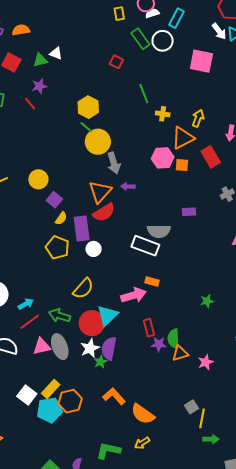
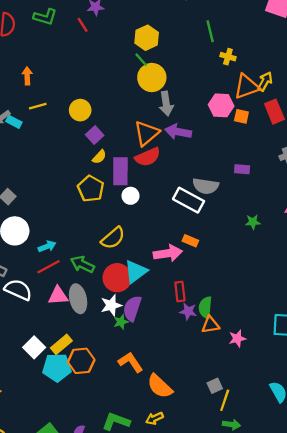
yellow arrow: (198, 118) -> (265, 81), moved
purple arrow: (128, 186) -> (178, 132), size x1.6
green star: (207, 301) -> (253, 222), moved

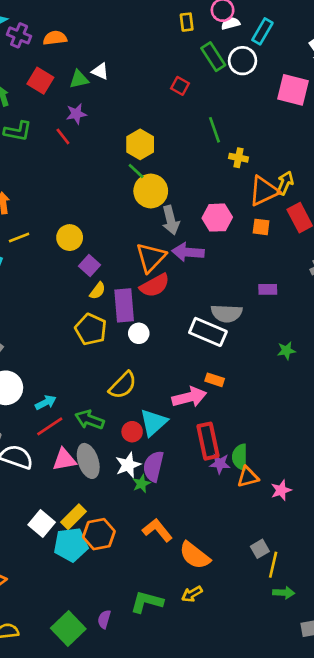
pink hexagon: (221, 105) -> (217, 218), moved
red circle: (117, 278) -> (132, 432), size x0.6
red rectangle: (180, 292) -> (208, 441), size x1.5

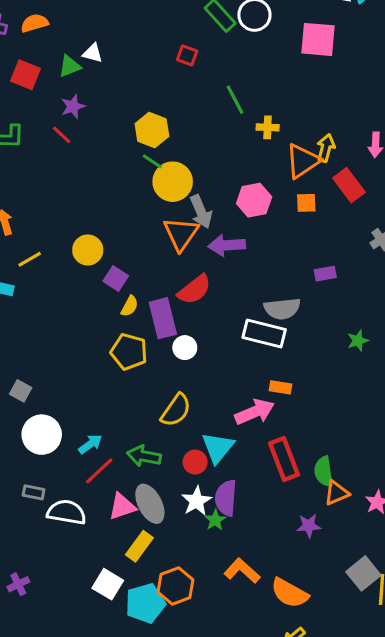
orange triangle: (151, 257) -> (181, 234), moved
purple star: (220, 464) -> (309, 526), moved
yellow rectangle: (74, 517) -> (139, 546), moved
gray square: (260, 549) -> (363, 573), size x1.5

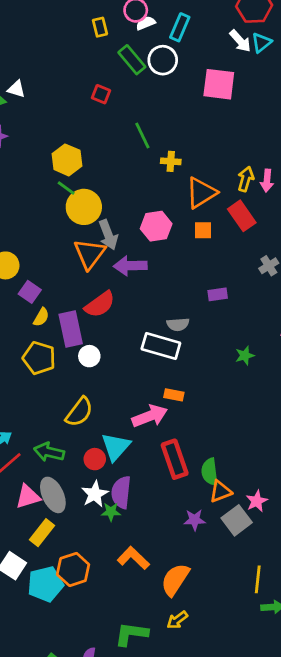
yellow arrow: (326, 148) -> (246, 179), moved
gray semicircle: (282, 309) -> (178, 324), size x0.7
green star: (215, 520) -> (111, 512), turned 30
gray square: (363, 573) -> (237, 520), moved
orange semicircle: (290, 593) -> (175, 580), turned 92

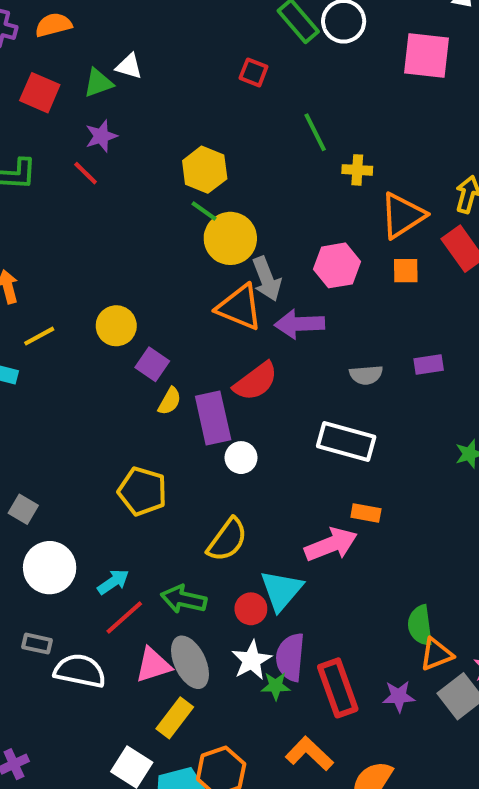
orange triangle: (90, 254) -> (240, 307), turned -44
gray semicircle: (178, 324) -> (366, 375), moved
yellow pentagon: (39, 358) -> (142, 491), moved
red rectangle: (175, 459) -> (338, 688), moved

